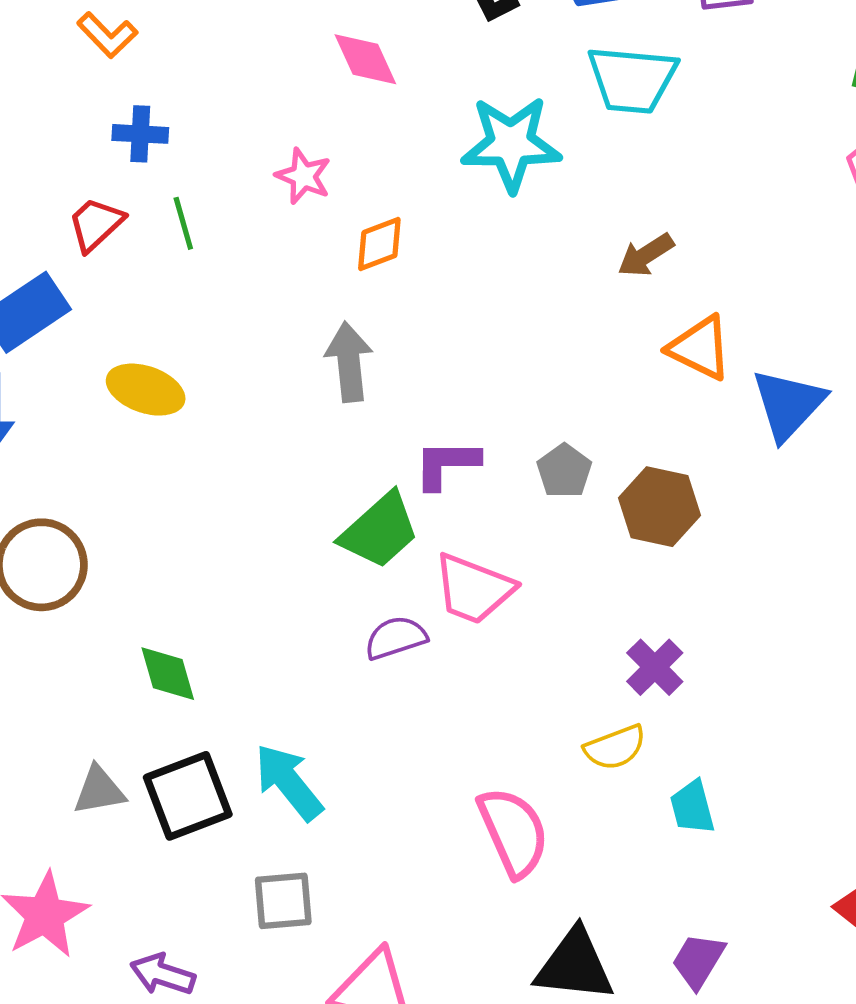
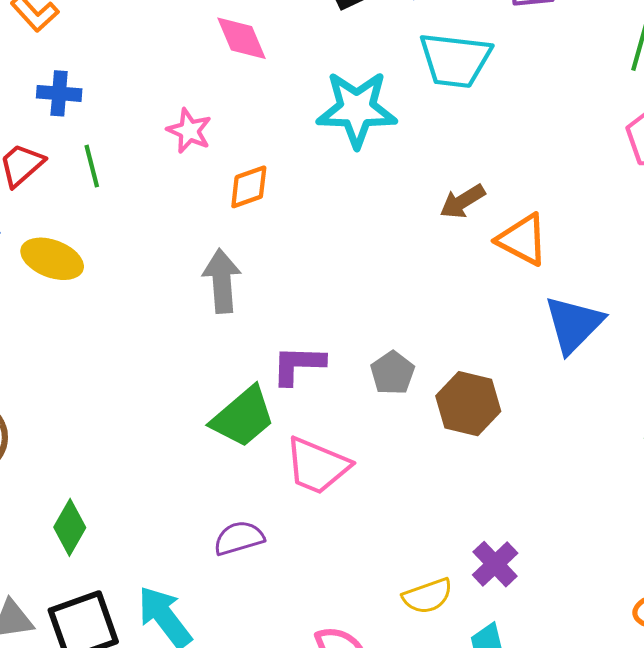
orange triangle: (700, 348) -> (523, 240), moved
yellow ellipse: (146, 390) -> (52, 259), moved
purple semicircle: (396, 638) -> (239, 538), moved
purple cross: (655, 667) -> (495, 564), moved
green diamond: (168, 674) -> (70, 527), turned 44

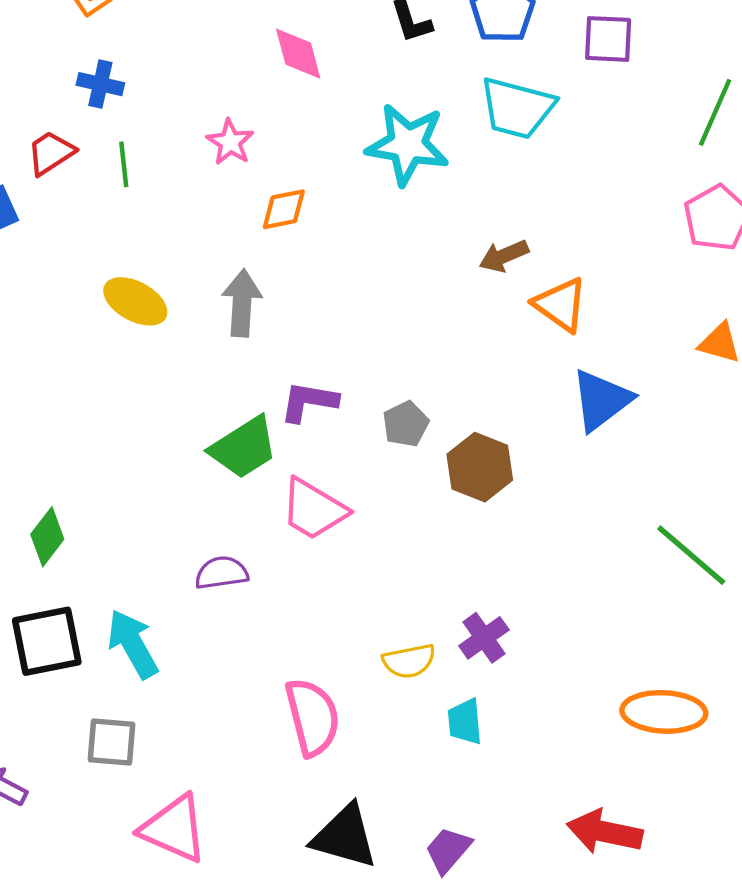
yellow ellipse: (52, 259) -> (135, 301), moved

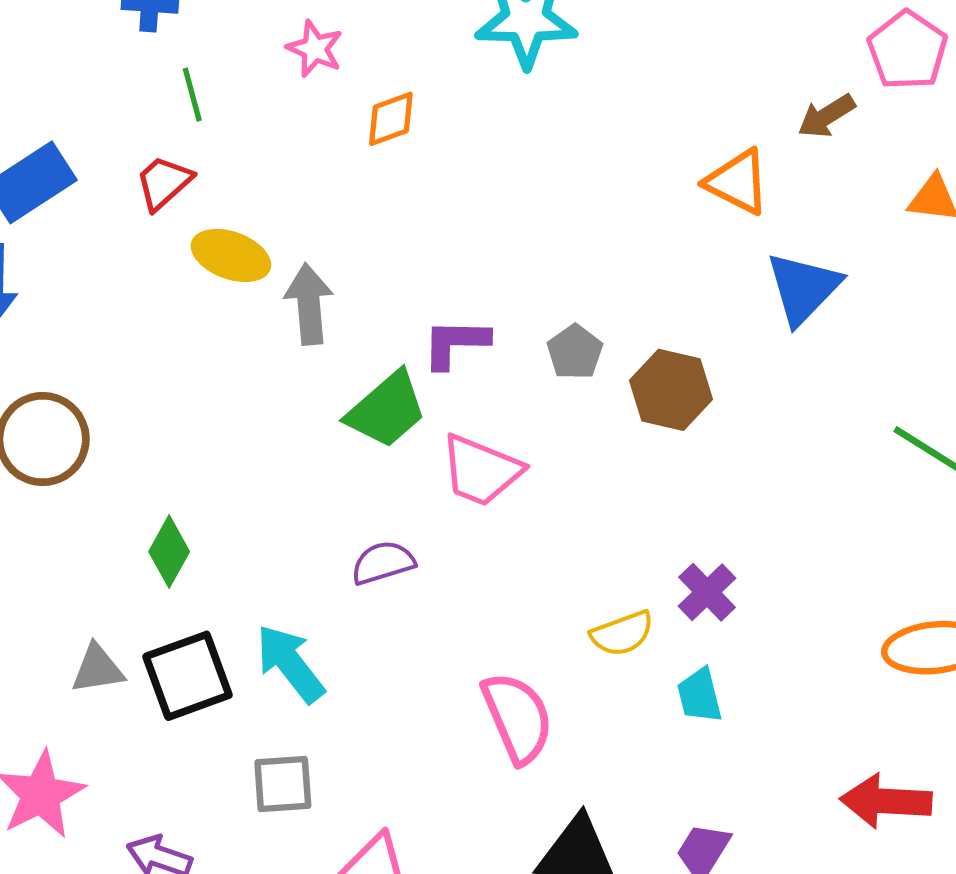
red trapezoid: (51, 153) -> (164, 183), moved
brown arrow: (504, 256) -> (826, 116), moved
gray arrow: (242, 303) -> (309, 304), moved

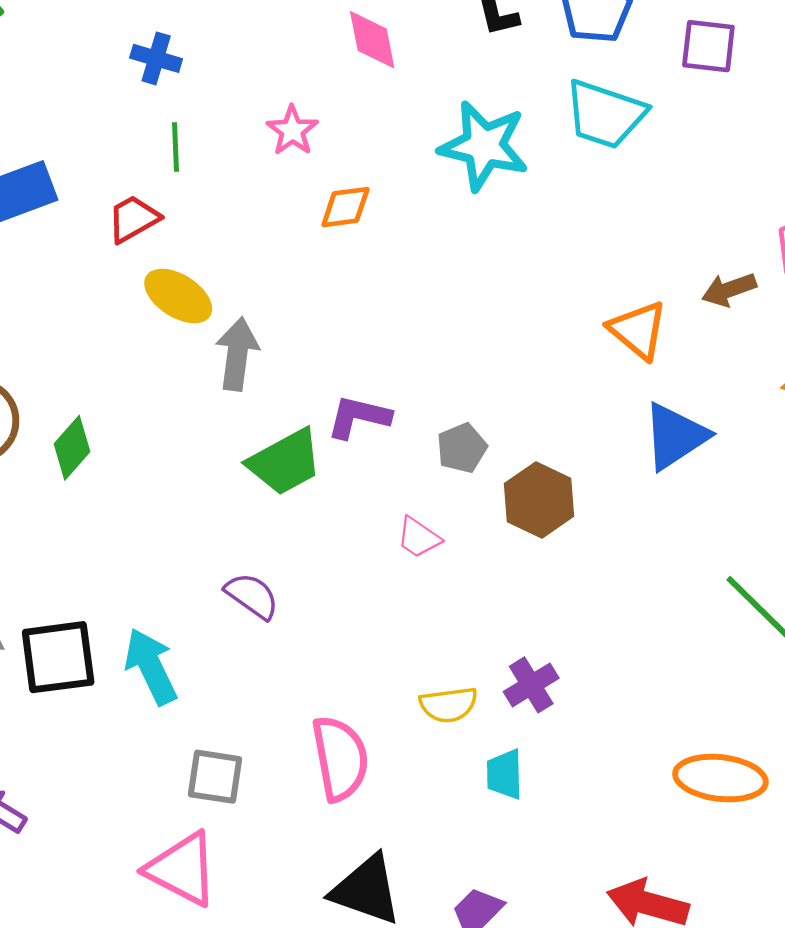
pink trapezoid: (481, 470) -> (419, 537), moved, size x0.6
green diamond: (169, 552) -> (72, 448), moved
purple semicircle: (383, 563) -> (252, 596), turned 40
gray square: (283, 784) -> (215, 777), moved

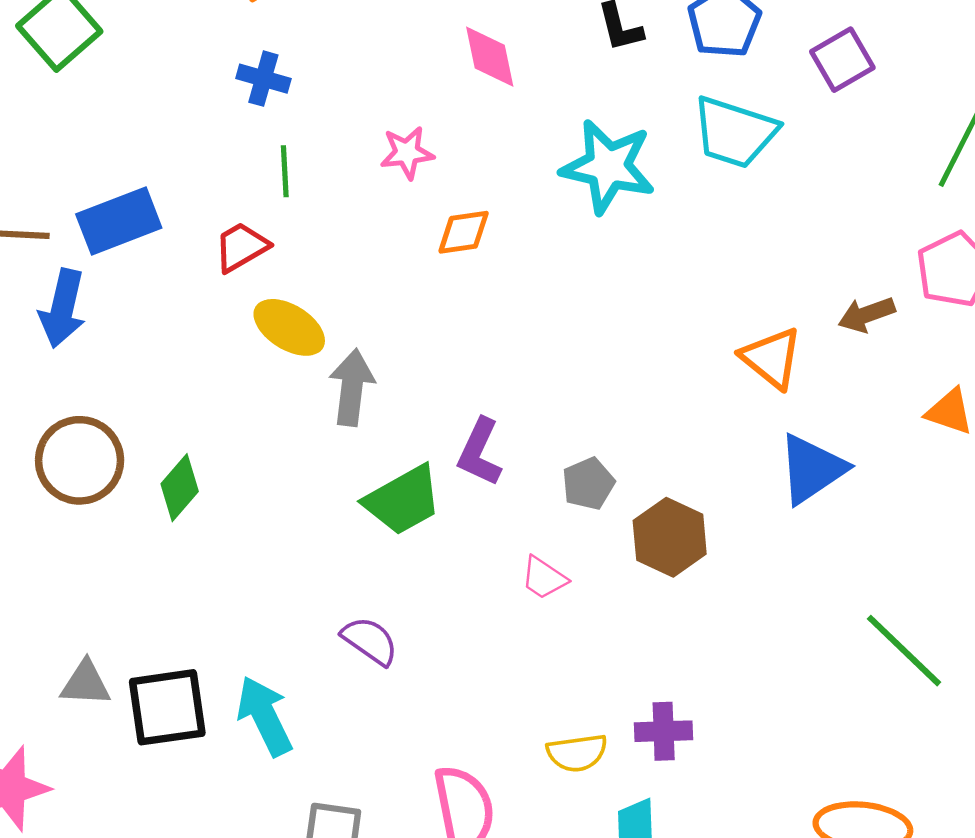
purple square: (708, 46) -> (842, 60), turned -36
pink star: (292, 131) -> (407, 153), turned 30
purple L-shape: (359, 417) -> (480, 452), turned -78
purple cross: (531, 685) -> (664, 731), turned 30

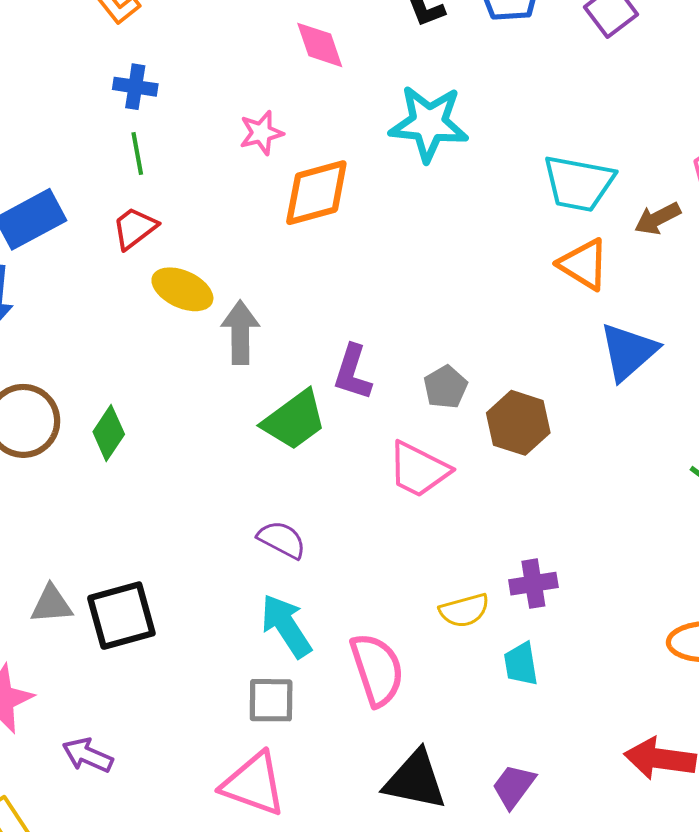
cyan trapezoid: (735, 132) -> (579, 183), moved
green line: (285, 171) -> (137, 154), moved
orange diamond: (464, 232) -> (316, 193), size x1.6
pink trapezoid: (544, 578) -> (419, 470), size x1.6
cyan arrow: (265, 716) -> (286, 626), moved

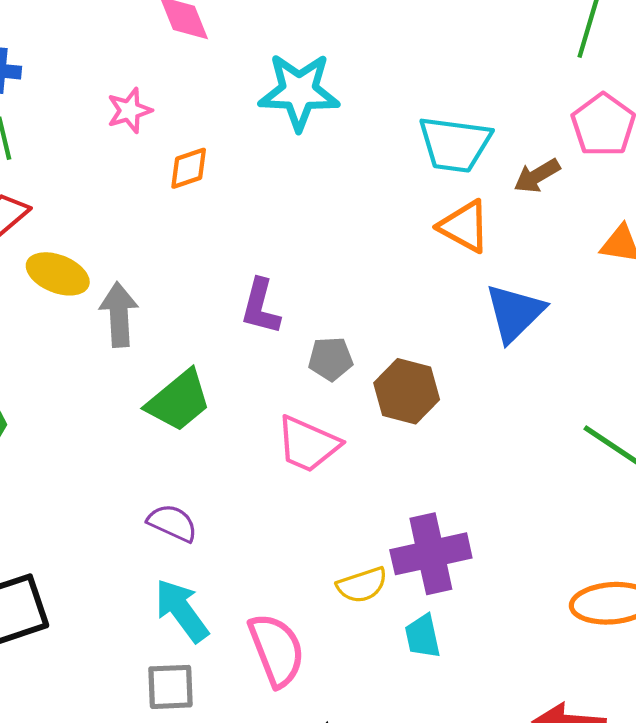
orange diamond: (316, 193) -> (189, 168), size x0.6
purple L-shape: (353, 372) -> (260, 307), moved
gray pentagon: (445, 387) -> (331, 359), turned 30
purple cross: (533, 584) -> (431, 554), size x1.6

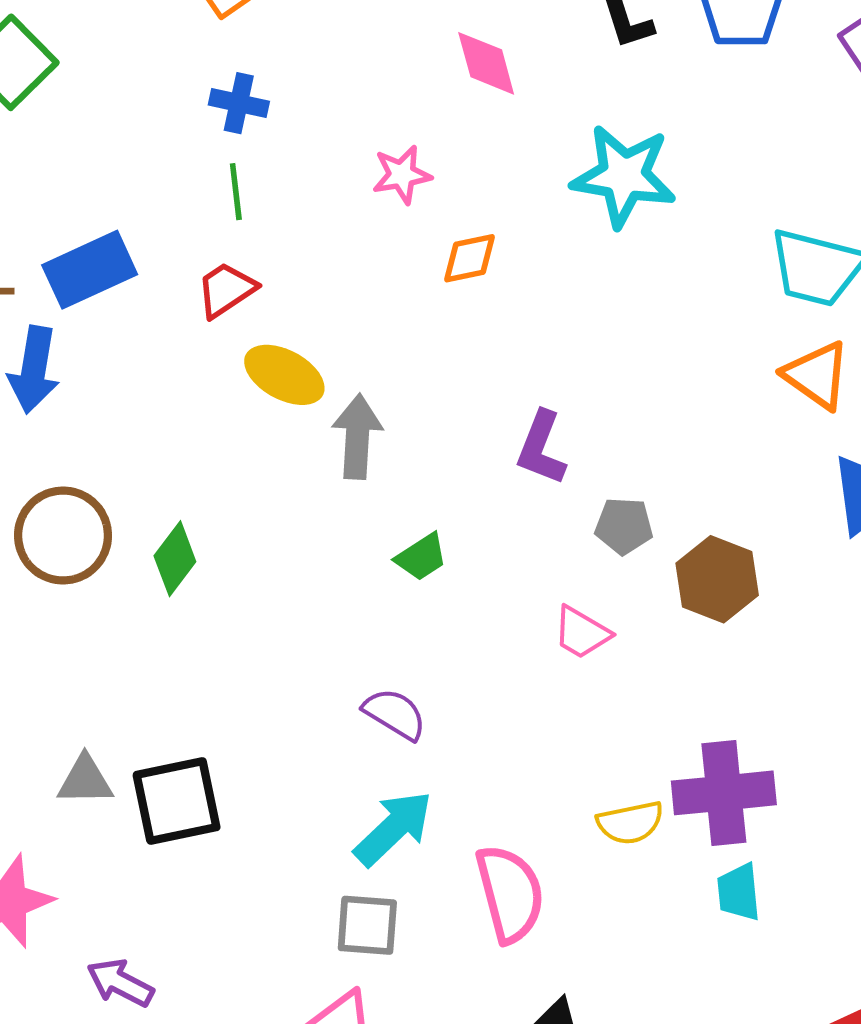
green trapezoid: (179, 401) -> (421, 557), size x0.6
pink trapezoid: (308, 444) -> (582, 633), size x0.7
cyan arrow: (182, 610) -> (393, 828), turned 76
cyan trapezoid: (423, 636) -> (739, 892), moved

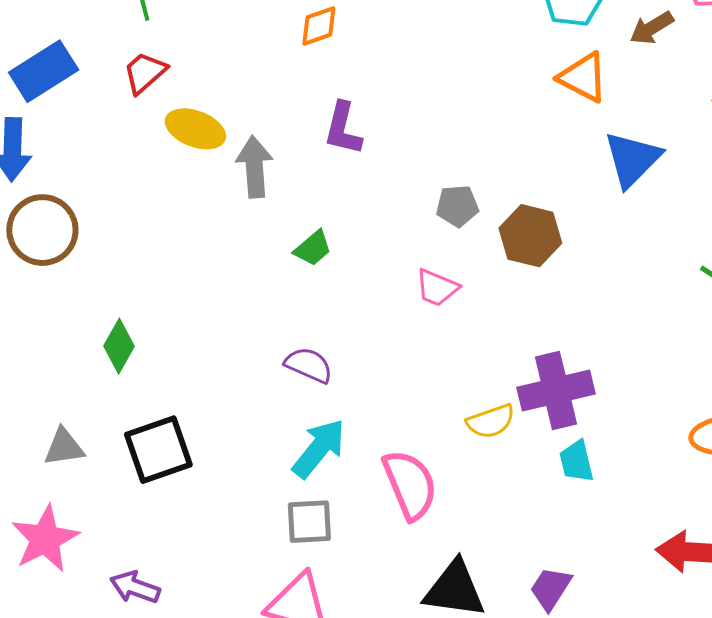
purple L-shape: (541, 448) -> (343, 129), moved
brown circle: (63, 536) -> (42, 230), moved
green diamond: (175, 559) -> (119, 346), moved
gray triangle: (85, 780) -> (64, 447), moved

